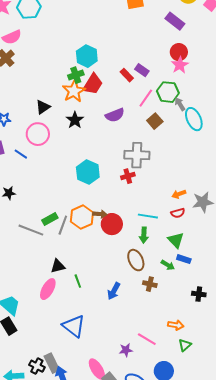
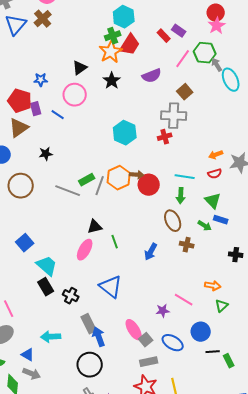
brown square: (155, 121) -> (185, 92), moved
black cross: (37, 366) -> (71, 296), moved

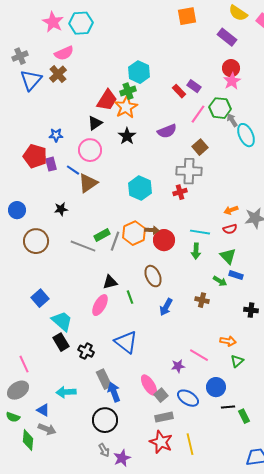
red trapezoid: (130, 45) -> (107, 100), moved
brown triangle: (19, 128) -> (88, 183), moved
brown ellipse: (173, 221) -> (153, 276), moved

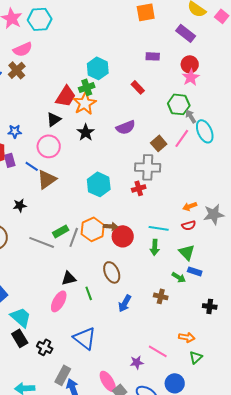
purple rectangle: (194, 86) -> (153, 56), moved, turned -32
pink line: (198, 114) -> (182, 138), moved
gray rectangle: (104, 379) -> (63, 375), turned 54

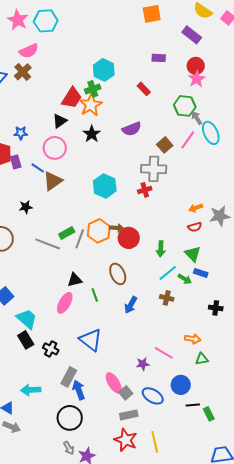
cyan line: (159, 228) -> (168, 273), moved, turned -48
green triangle: (196, 357) -> (202, 359), turned 32

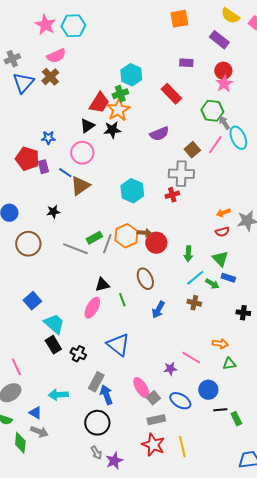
red rectangle: (144, 89) -> (171, 94), size x1.5
black star: (92, 134) -> (112, 130), moved, turned 30

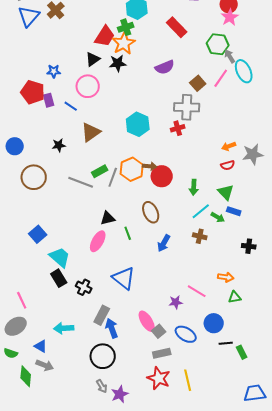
brown triangle: (80, 186) -> (91, 132), moved

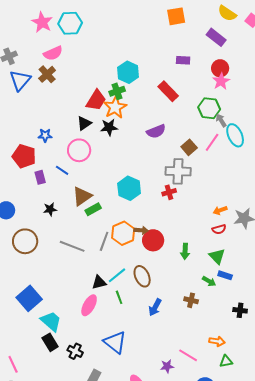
purple rectangle: (49, 100) -> (40, 177), moved
green rectangle: (100, 171) -> (93, 209), moved
cyan line: (201, 211) -> (117, 275), moved
blue square: (38, 234) -> (29, 298), size x1.4

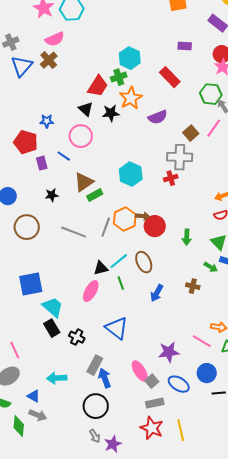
orange star: (115, 107) -> (131, 98), moved
black triangle: (84, 123) -> (86, 109), turned -42
blue square: (29, 298) -> (31, 284), turned 30
pink line: (188, 355) -> (202, 341), moved
purple star: (167, 366) -> (169, 352), size x1.5

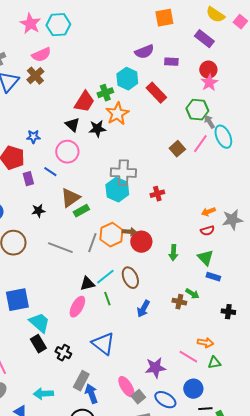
cyan hexagon: (130, 58) -> (127, 79), moved
purple semicircle: (158, 117) -> (144, 52), moved
gray cross: (180, 157) -> (123, 173), moved
green arrow: (211, 267) -> (192, 294), moved

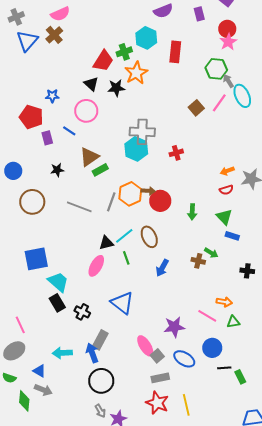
purple rectangle: (171, 62) -> (199, 14), moved, turned 72
red rectangle: (156, 93) -> (175, 52), turned 50
blue arrow: (91, 394) -> (92, 353), moved

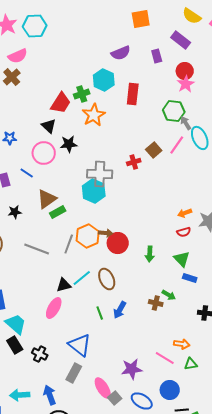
black star: (116, 88) -> (69, 144), moved
red cross: (176, 153) -> (134, 162), moved
green line: (126, 258) -> (100, 313), moved
gray rectangle: (100, 340) -> (74, 373), moved

